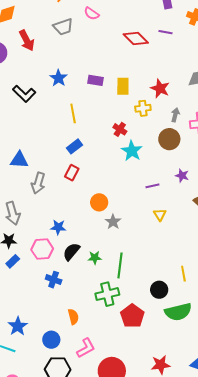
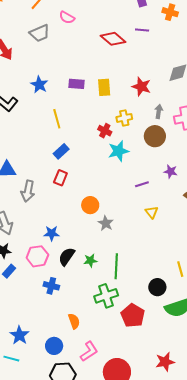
yellow cross: (143, 108) -> (124, 118), moved
cyan star: (132, 151) -> (118, 151), turned 30

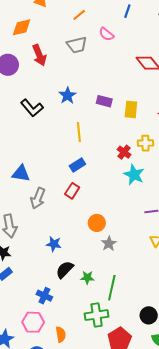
cyan star: (118, 151) -> (134, 175), turned 30
pink hexagon: (37, 256) -> (33, 322), moved

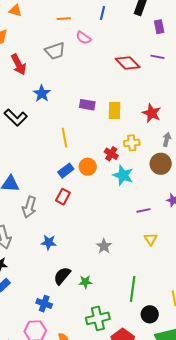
orange line: (79, 15) -> (64, 19), moved, turned 40
blue star: (68, 95) -> (42, 93), moved
orange circle: (97, 223) -> (88, 167), moved
blue star: (54, 244) -> (49, 242), moved
green line: (112, 288) -> (133, 289), moved

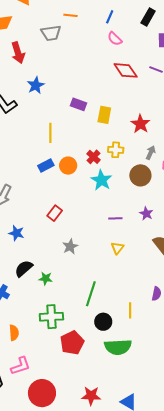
pink semicircle: (84, 38) -> (115, 39), moved
gray trapezoid: (55, 51) -> (51, 33), moved
red rectangle: (63, 197) -> (55, 213), moved

